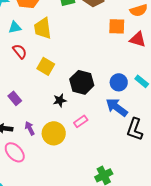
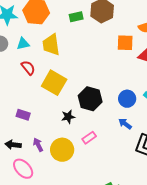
yellow square: (46, 66) -> (54, 83), size x1.4
purple rectangle: (15, 98) -> (23, 115), turned -32
blue arrow: (117, 107) -> (125, 124), size x0.6

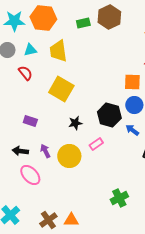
orange square: (125, 43) -> (132, 82), moved
red semicircle: (28, 68) -> (25, 73), moved
black hexagon: (90, 99) -> (109, 115), moved

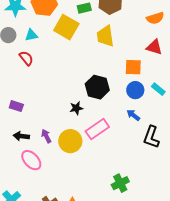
yellow trapezoid: (58, 51) -> (105, 36), moved
yellow square: (61, 89) -> (66, 27), moved
black hexagon: (109, 115) -> (97, 87), moved
purple rectangle: (30, 121) -> (16, 106), moved
pink rectangle: (96, 144) -> (97, 129), size x1.6

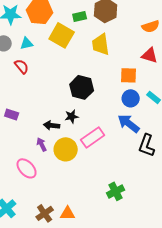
black hexagon: (97, 87) -> (82, 87), moved
blue arrow: (133, 115) -> (129, 123), size x1.6
black arrow: (21, 136) -> (52, 125), moved

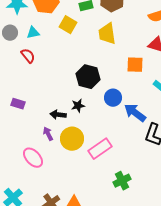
yellow square: (62, 35) -> (68, 25), size x0.7
blue circle: (131, 98) -> (113, 98), moved
pink rectangle: (93, 137) -> (100, 149), moved

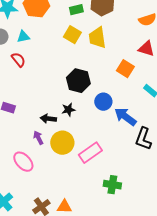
yellow square: (68, 25) -> (72, 35), moved
orange square: (135, 65) -> (125, 69), turned 30
green cross: (122, 181) -> (112, 185), turned 36

